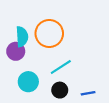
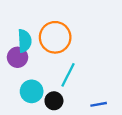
cyan line: (61, 67) -> (68, 75), turned -30
black circle: (60, 90) -> (54, 101), moved

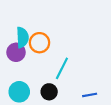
orange circle: (55, 37) -> (39, 43), moved, size x0.7
cyan circle: (32, 91) -> (19, 92), moved

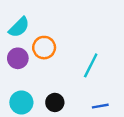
cyan semicircle: (22, 37) -> (19, 27), moved, turned 48
cyan line: (62, 68) -> (91, 65), moved

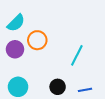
black circle: (55, 102) -> (58, 87), moved

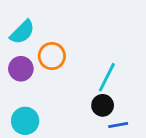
black circle: (58, 87) -> (103, 105), moved

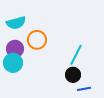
cyan semicircle: (22, 32) -> (16, 23), turned 30
cyan circle: (25, 121) -> (13, 63), moved

